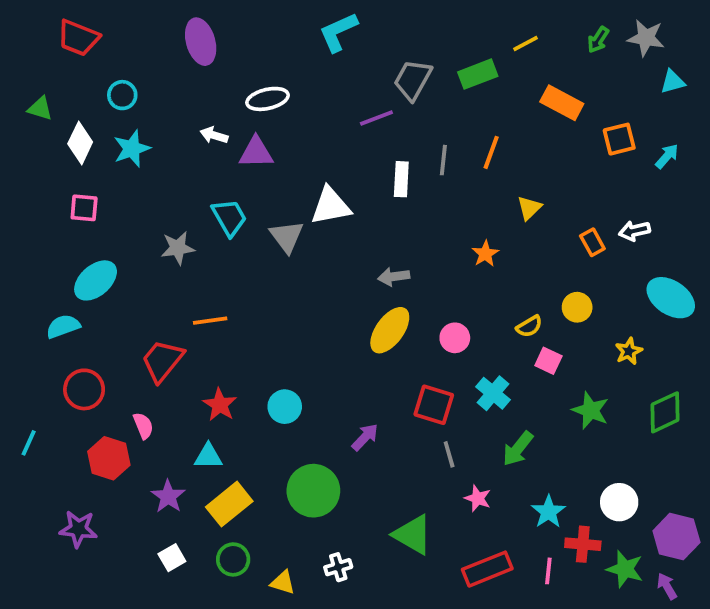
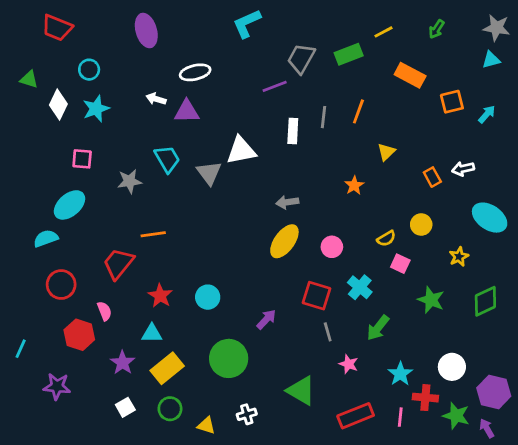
gray star: (646, 38) -> (497, 28), moved
pink square: (84, 208) -> (82, 159), moved
cyan line: (29, 443) -> (21, 349), moved

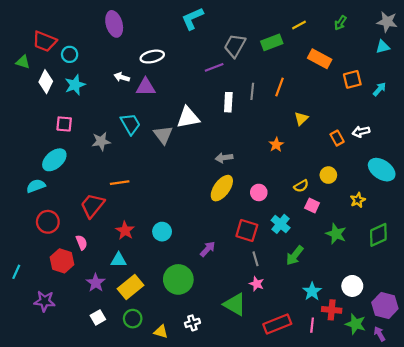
red trapezoid: (57, 28) -> (45, 41), moved
pink star: (349, 364) -> (257, 284), moved

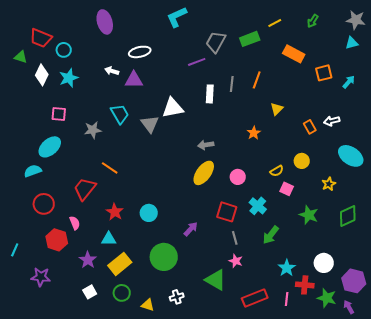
orange line: (120, 183) -> (110, 168), turned 42

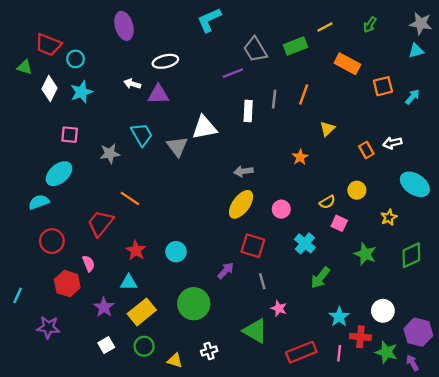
gray trapezoid: (216, 42) -> (255, 49), turned -60
red square: (227, 212) -> (253, 246), moved
gray line: (235, 238) -> (262, 281), moved

